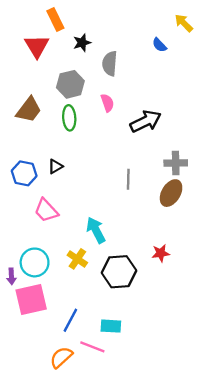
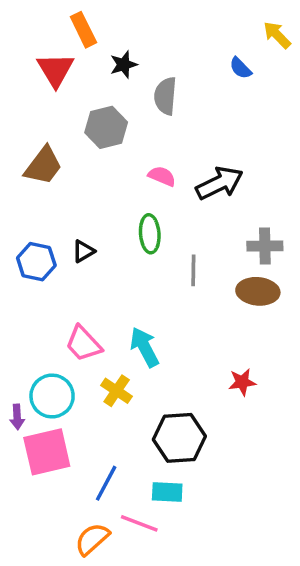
pink semicircle: (107, 103) -> (162, 176), moved, turned -48
green ellipse: (69, 118) -> (150, 234), moved
brown ellipse: (171, 193) -> (258, 291), turned 64
pink trapezoid: (46, 210) -> (83, 344), moved
black hexagon: (119, 272) -> (179, 438), moved

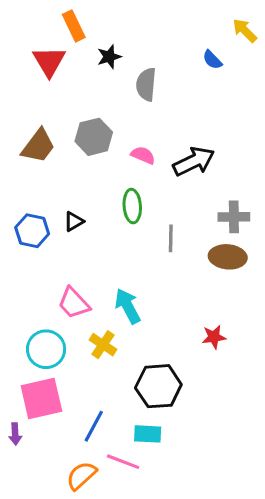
gray hexagon: (106, 127) -> (94, 137), moved
purple arrow: (17, 417) -> (15, 434), moved

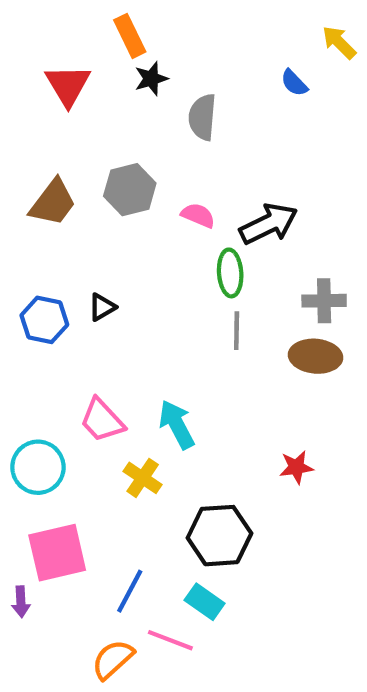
orange rectangle: (74, 26) -> (130, 36), moved
green ellipse: (132, 206) -> (230, 273), moved
cyan circle: (46, 349) -> (38, 467), moved
cyan rectangle: (148, 434) -> (205, 602), turned 32

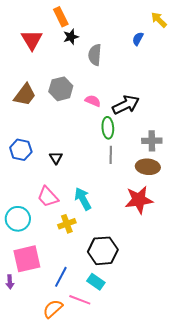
blue semicircle: (294, 83) -> (138, 39), turned 72
black triangle: (102, 307) -> (56, 158), moved, turned -32
red star: (296, 467) -> (139, 200), moved, size x1.8
yellow cross: (143, 478) -> (67, 224), turned 36

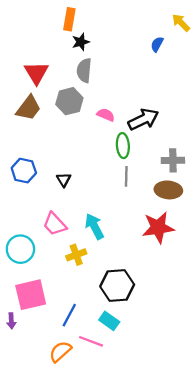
orange rectangle: (61, 17) -> (69, 19), turned 36
red triangle: (32, 40) -> (36, 73), moved
gray semicircle: (95, 55) -> (84, 70), moved

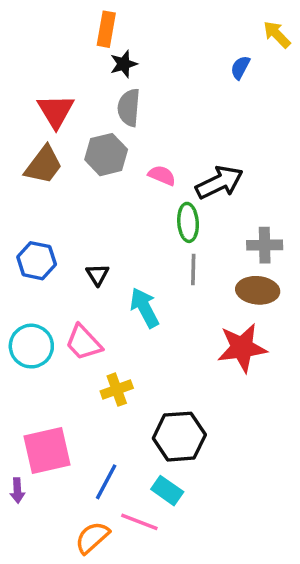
cyan arrow: (94, 226) -> (144, 308), moved
cyan circle: (20, 249) -> (31, 346), moved

